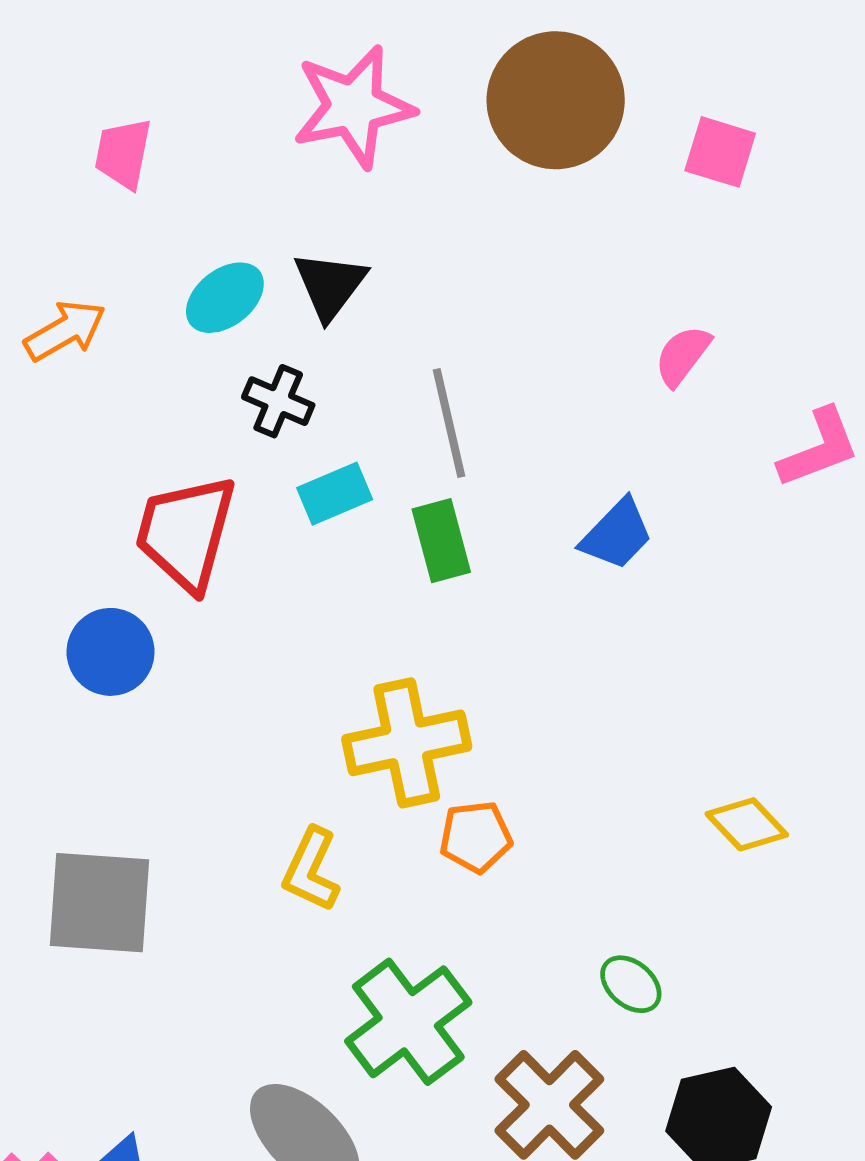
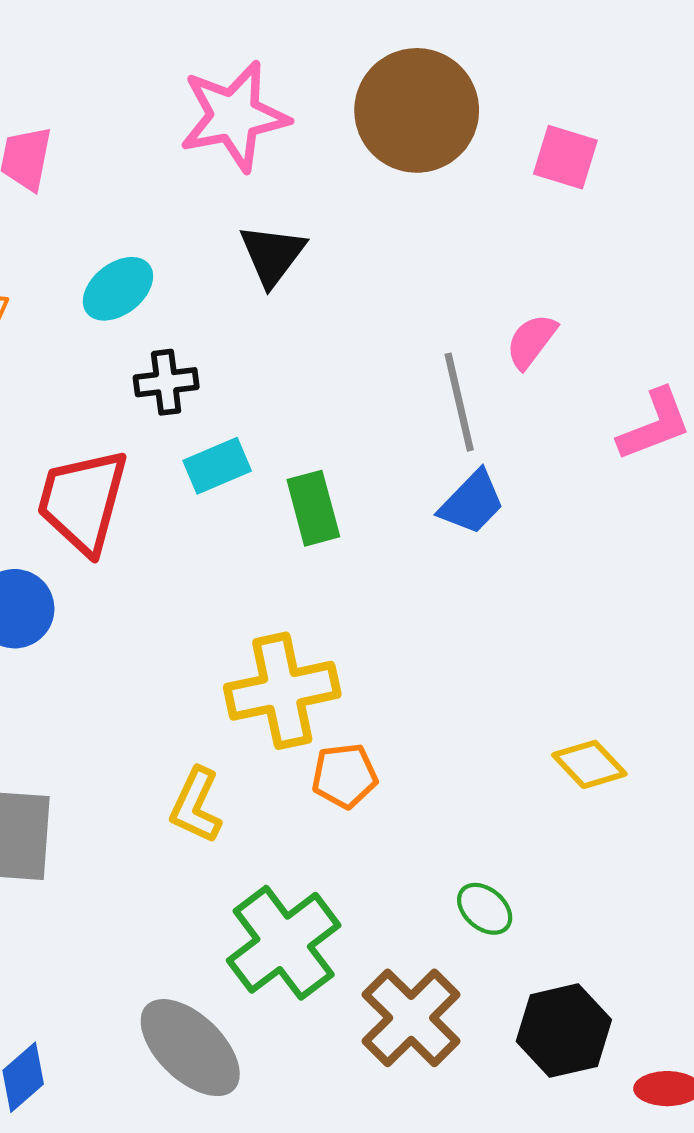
black triangle: (330, 285) -> (272, 255), moved
black cross: (278, 401) -> (166, 382), turned -30
gray line: (449, 423) -> (459, 402), moved

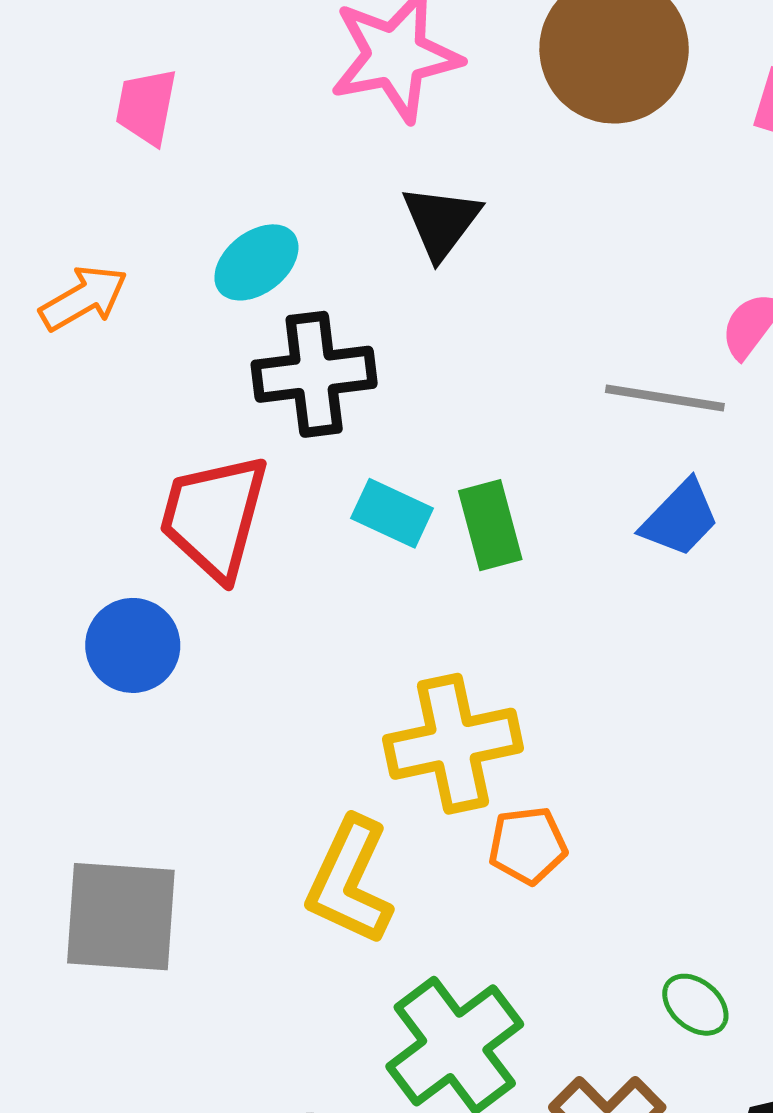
black cross: (166, 382) -> (314, 374), size x1.6
gray line: (459, 402) -> (665, 398), turned -68
cyan rectangle: (217, 466) -> (392, 513), moved, turned 48
yellow L-shape: (196, 805) -> (350, 881), size x1.4

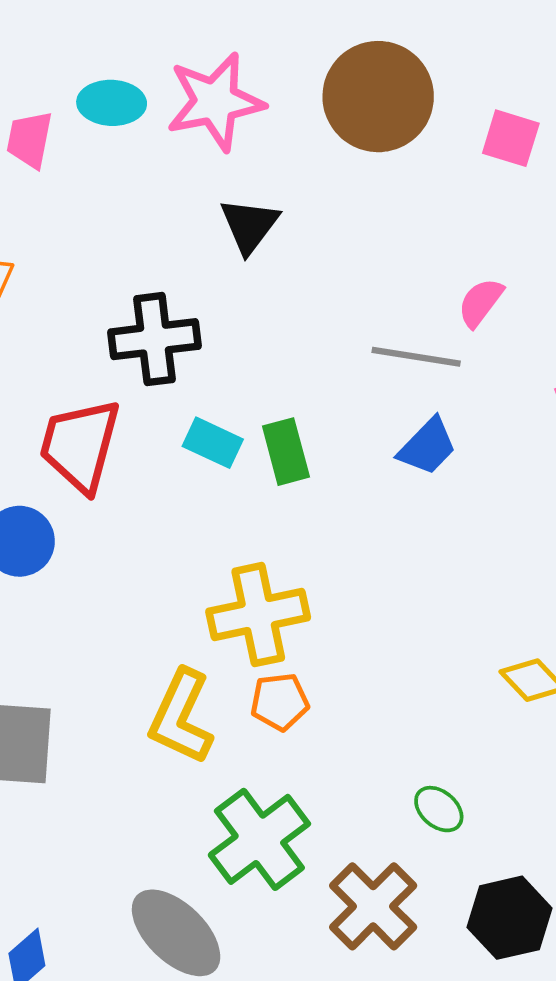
cyan ellipse: (256, 262) -> (112, 103), moved, turned 40
orange pentagon: (528, 845) -> (280, 702), moved

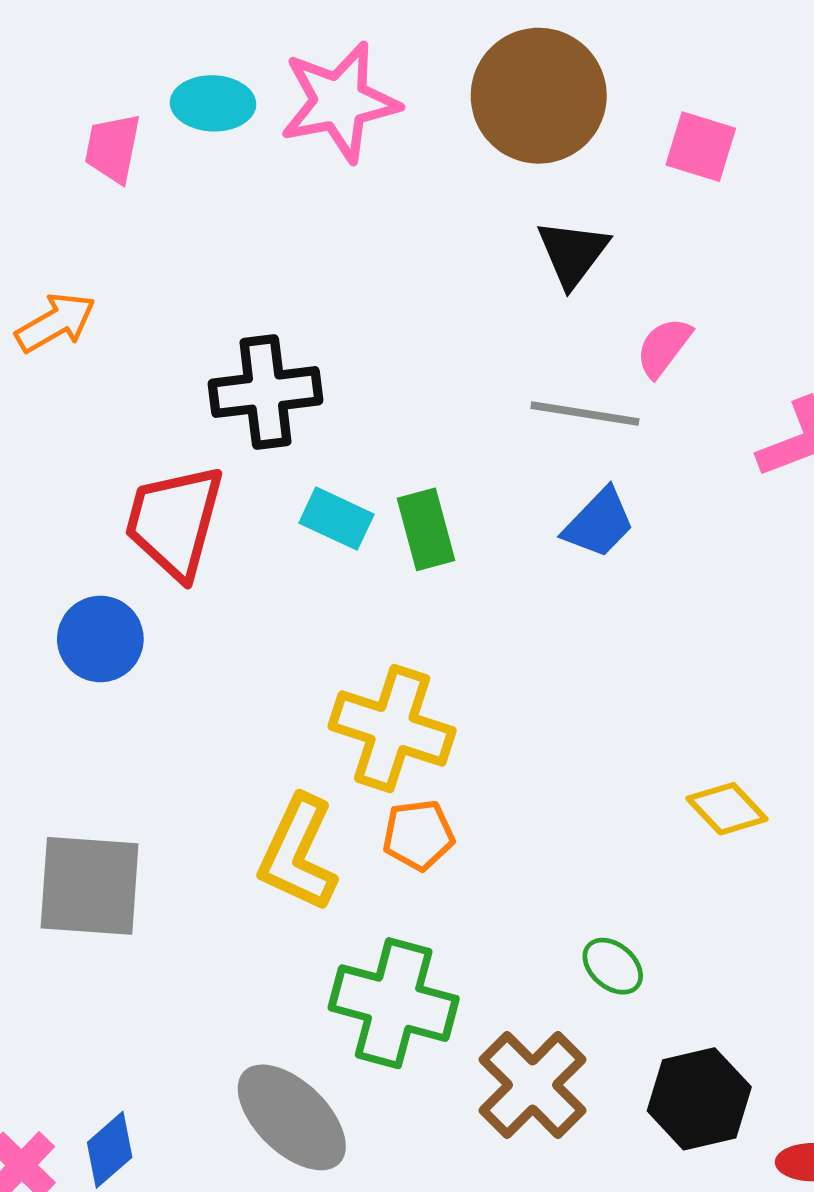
black triangle: (249, 225) -> (573, 253), moved
yellow cross: (258, 615) -> (392, 728), turned 30
green cross: (259, 839) -> (394, 1003), turned -38

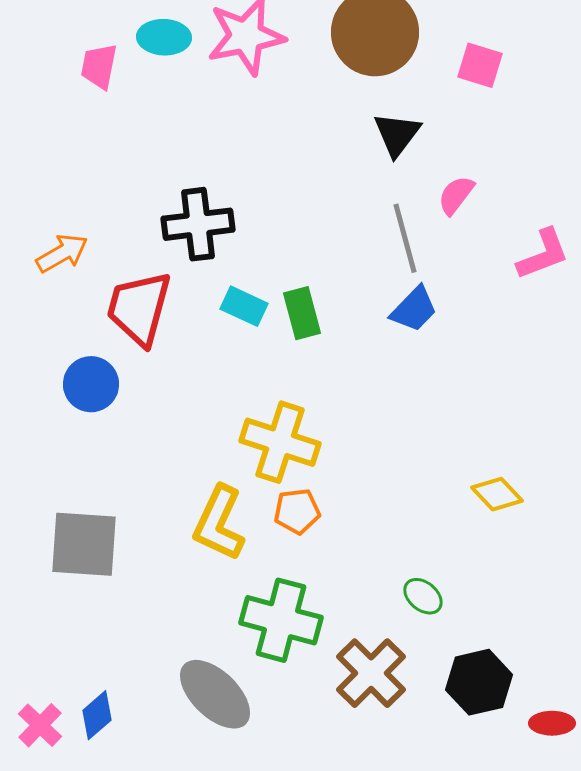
orange arrow: (56, 323) -> (62, 253), moved
gray line: (585, 414) -> (405, 238), turned 66

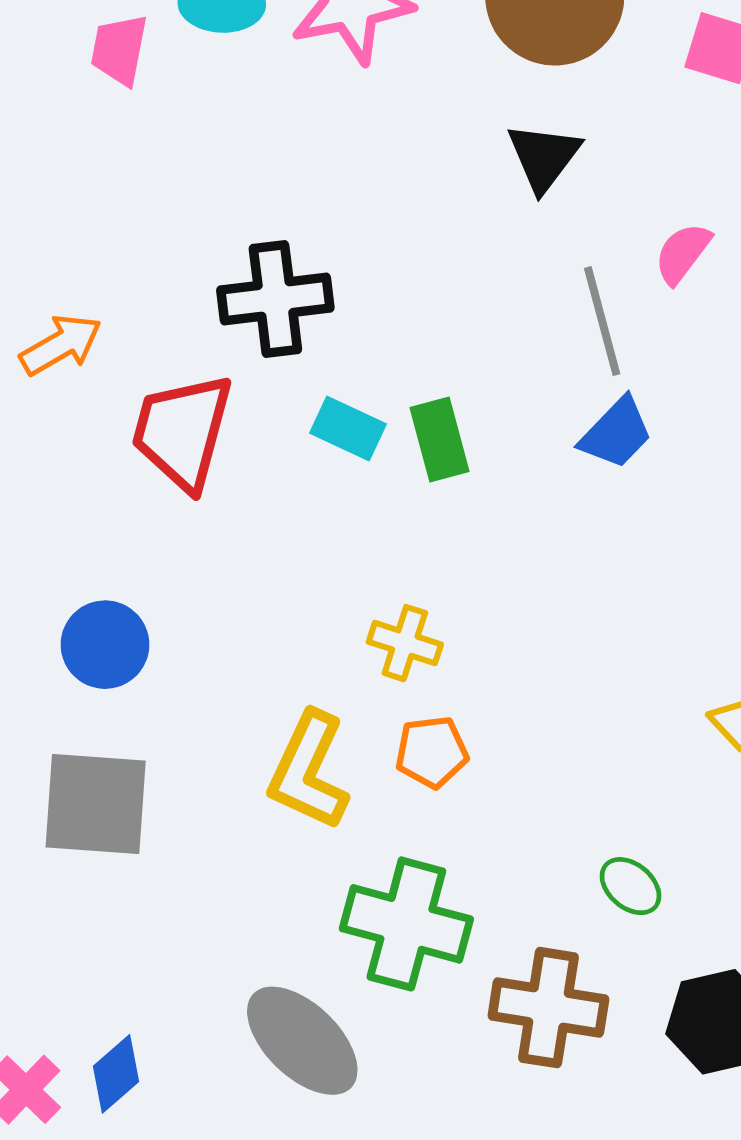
black triangle: (397, 134) -> (544, 157), moved
blue circle: (91, 384) -> (105, 645), moved
yellow cross: (280, 442) -> (405, 643), size x0.6
brown cross: (371, 673) -> (548, 1008), turned -36

